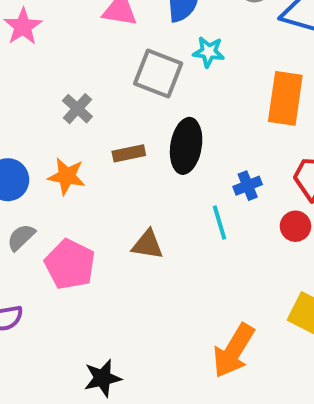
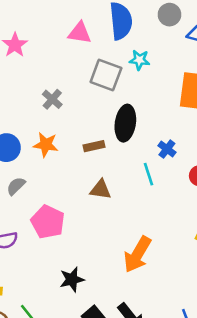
brown rectangle: (129, 153) -> (94, 146), moved
blue cross: (248, 186) -> (167, 149), turned -30
pink pentagon: (70, 264) -> (48, 222), moved
orange arrow: (234, 351) -> (137, 254), moved

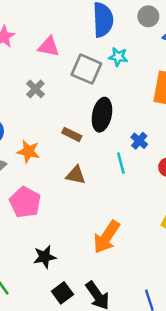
pink triangle: (80, 33) -> (49, 47), moved
orange star: (46, 145) -> (28, 151), moved
brown rectangle: (94, 146) -> (72, 134), turned 36

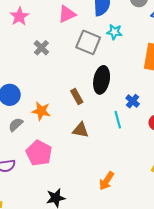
pink triangle: (49, 47) -> (67, 14), moved, turned -36
gray cross: (35, 89) -> (41, 48), moved
brown rectangle: (72, 134) -> (77, 97), turned 35
orange arrow: (107, 237) -> (107, 181), size x0.7

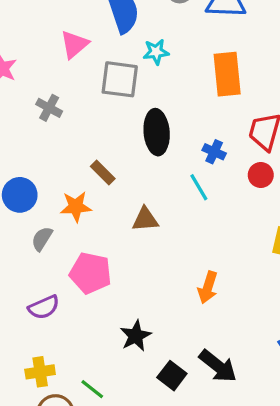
brown rectangle: (77, 97) -> (103, 172), moved

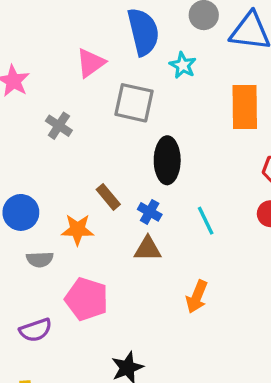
cyan star: (156, 52) -> (183, 65), moved, turned 30
blue cross: (214, 152) -> (150, 212), moved
gray semicircle: (42, 239) -> (40, 259), turned -130
orange arrow: (208, 287) -> (197, 297), moved

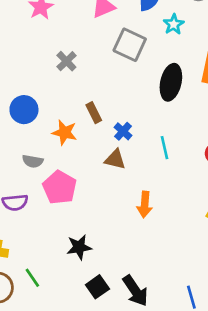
gray cross: (59, 126) -> (66, 61), moved
black ellipse: (167, 160) -> (171, 82), moved
gray semicircle: (40, 259) -> (33, 161), moved
orange arrow: (197, 297) -> (145, 205), turned -30

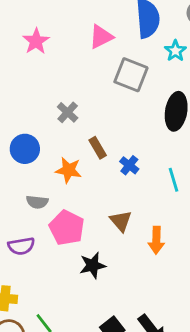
gray cross: (66, 61) -> (68, 112), moved
brown triangle: (115, 159) -> (121, 221), moved, turned 40
black star: (79, 247) -> (93, 265), moved

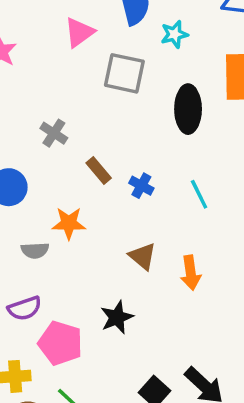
cyan star: (175, 51) -> (174, 34), turned 30
orange star: (68, 170) -> (69, 223), moved
pink pentagon: (67, 228) -> (60, 343), moved

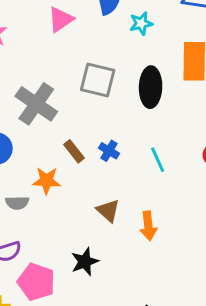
gray square: (124, 73) -> (98, 80), moved
gray cross: (54, 133) -> (36, 104), size x1.8
brown rectangle: (99, 171) -> (74, 151), moved

